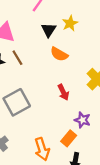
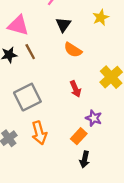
yellow star: (70, 23) -> (101, 17), moved
orange arrow: (42, 149) -> (39, 133), moved

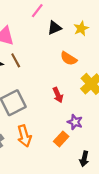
black triangle: (63, 25) -> (54, 28), moved, turned 32
orange semicircle: (73, 50) -> (69, 58), moved
black arrow: (85, 159) -> (84, 159), moved

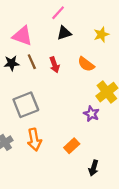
black triangle: (54, 28) -> (64, 33), moved
red arrow: (58, 95) -> (54, 65), moved
purple star: (75, 122) -> (91, 114), moved

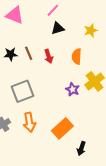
pink triangle: (22, 36) -> (15, 15), moved
orange semicircle: (86, 64) -> (77, 56), turned 56
purple star: (91, 114) -> (73, 89), moved
orange rectangle: (72, 146) -> (62, 128), size x1.5

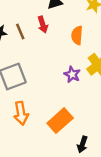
red arrow: (49, 56) -> (43, 25), moved

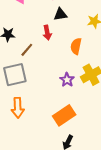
brown line: (20, 31) -> (27, 50), moved, turned 56
orange rectangle: (60, 121) -> (64, 115), moved

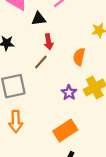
black triangle: (60, 14) -> (39, 19), moved
brown line: (27, 50) -> (41, 62), moved

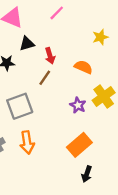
black triangle: (39, 19) -> (27, 44), moved
orange semicircle: (79, 57) -> (83, 67), turned 108

